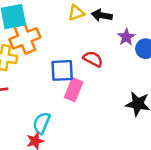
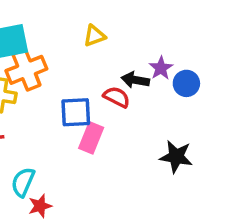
black arrow: (102, 15) -> (135, 80), moved
cyan semicircle: (42, 123) -> (23, 182), moved

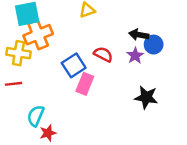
purple star: (161, 68) -> (135, 56), moved
black arrow: (135, 80) -> (139, 35), moved
blue square: (76, 112) -> (74, 65), turned -30

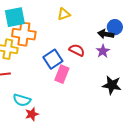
orange cross: (38, 35) -> (24, 34), turned 30
blue circle: (154, 45) -> (115, 27), moved
cyan semicircle: (36, 116) -> (22, 100), turned -96

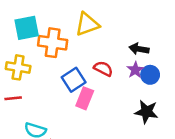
yellow triangle: (64, 14) -> (87, 24), size x1.5
blue circle: (115, 27) -> (150, 75), moved
orange cross: (24, 34) -> (53, 43), moved

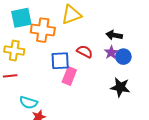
blue square: (74, 80) -> (60, 61), turned 30

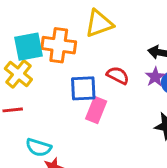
cyan square: (21, 18) -> (29, 47), moved
yellow cross: (14, 50) -> (18, 74), turned 30

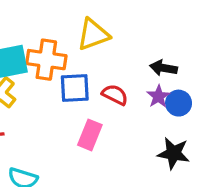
blue square: (83, 88) -> (75, 88), moved

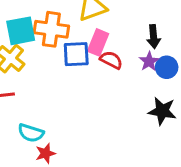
black arrow: (163, 68) -> (153, 37), turned -105
pink rectangle: (90, 135) -> (98, 42), moved

